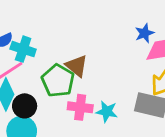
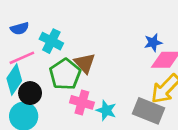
cyan cross: (23, 49) -> (51, 41), moved

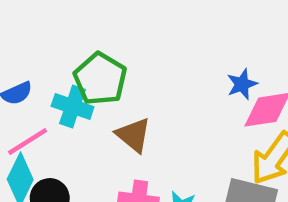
green pentagon: (65, 74) -> (100, 79), moved

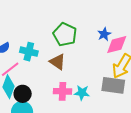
green pentagon: (100, 79) -> (65, 35), moved

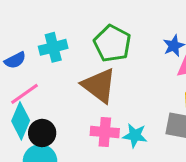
cyan cross: (29, 52) -> (53, 47), moved, turned -30
brown triangle: (58, 62) -> (99, 85), size x1.4

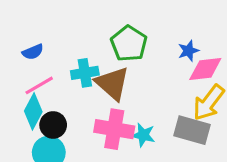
cyan cross: (53, 47) -> (85, 73), moved
pink cross: (105, 132) -> (114, 129), size x1.4

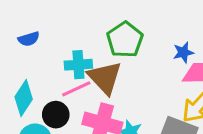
pink line: (39, 85) -> (76, 89), moved
black circle: (53, 125) -> (56, 115), moved

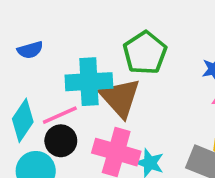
cyan cross: (78, 65) -> (89, 82), size x1.4
pink line: (76, 89) -> (60, 115), moved

